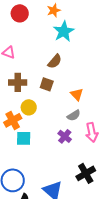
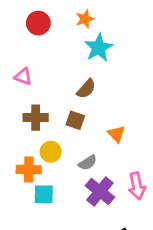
gray semicircle: (74, 115) -> (88, 163), moved
orange cross: (13, 120) -> (29, 170), turned 30
purple cross: (65, 136) -> (100, 191), size x1.5

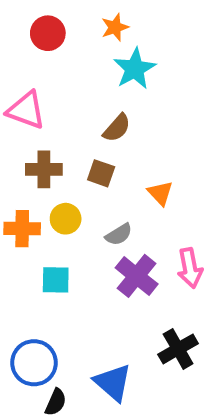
pink triangle: (23, 76) -> (26, 110), size x1.5
orange cross: (29, 170) -> (22, 229), moved

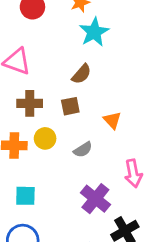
brown square: (101, 173) -> (70, 106), turned -30
purple cross: (137, 276) -> (95, 199), moved
cyan square: (56, 280) -> (25, 196), moved

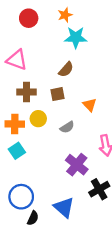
cyan star: (94, 32) -> (76, 37), turned 30
cyan square: (25, 196) -> (17, 151), moved, turned -35

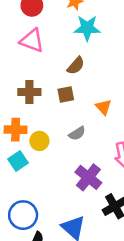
pink triangle: (17, 60) -> (32, 41), moved
yellow circle: (38, 119) -> (39, 141), moved

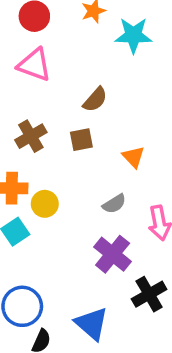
cyan star: (87, 28) -> (133, 35), moved
brown cross: (29, 92) -> (31, 136), turned -30
gray semicircle: (77, 133) -> (114, 204), moved

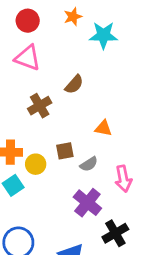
brown cross: (31, 136) -> (40, 106), moved
brown square: (81, 140) -> (65, 151), moved
orange triangle: (133, 157) -> (103, 128), turned -36

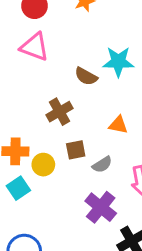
cyan star: (103, 35) -> (118, 62), moved
brown semicircle: (74, 84) -> (86, 76), turned 78
brown cross: (40, 106) -> (59, 112), moved

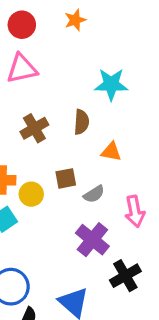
pink triangle: (34, 47) -> (22, 69), turned -32
brown semicircle: (86, 76) -> (81, 122), moved, turned -115
brown cross: (59, 112) -> (34, 128), moved

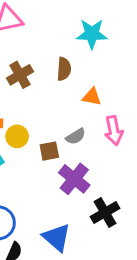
brown square: (66, 178) -> (49, 151), moved
pink arrow: (135, 211) -> (114, 131), moved

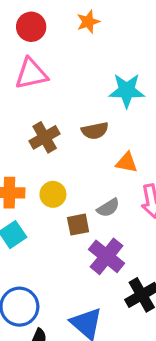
brown semicircle: (64, 69) -> (95, 131), turned 75
yellow circle: (17, 136) -> (53, 194), moved

